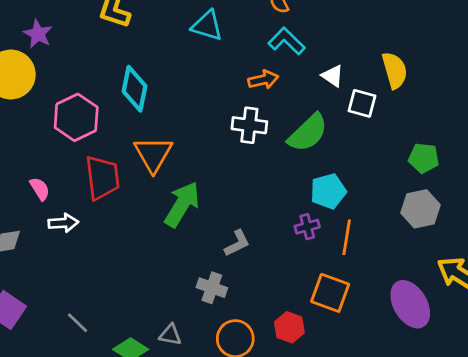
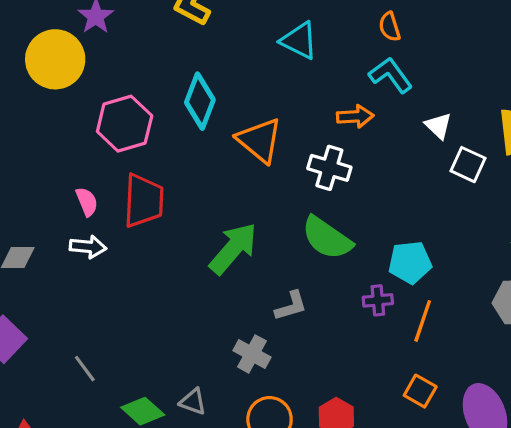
green semicircle: (308, 133) -> (327, 238), moved, turned 69
orange triangle: (153, 154) -> (260, 140), moved, turned -30
pink semicircle: (40, 189) -> (87, 202), moved
orange square: (330, 293) -> (420, 391), moved, size x0.7

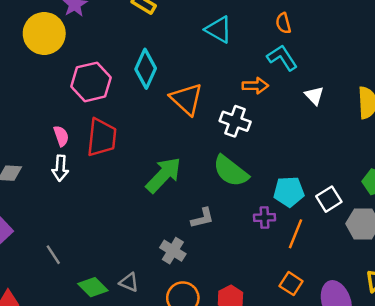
white square: (468, 165) -> (329, 199), moved, turned 30
white arrow: (88, 247) -> (60, 168), turned 85

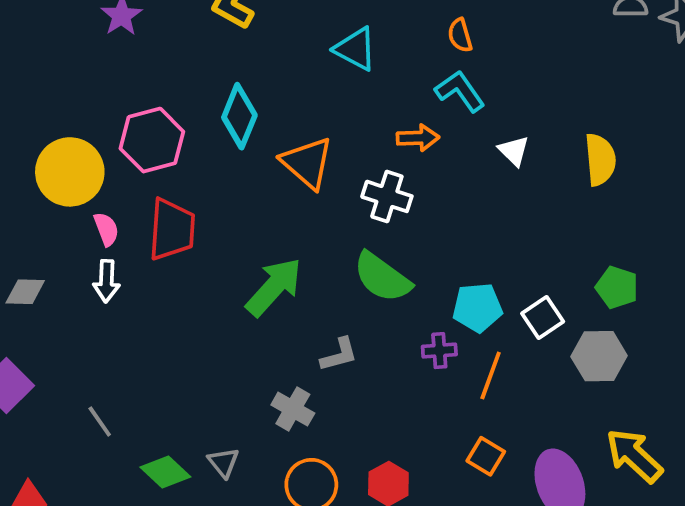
yellow circle: (44, 33) -> (70, 172), moved
gray triangle: (129, 282) -> (223, 462), turned 30

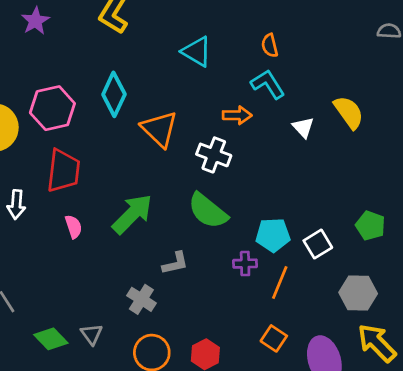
yellow semicircle: (600, 160) -> (349, 112), moved, turned -33
pink semicircle: (106, 229) -> (74, 227), moved
gray hexagon: (599, 356) -> (358, 293), moved

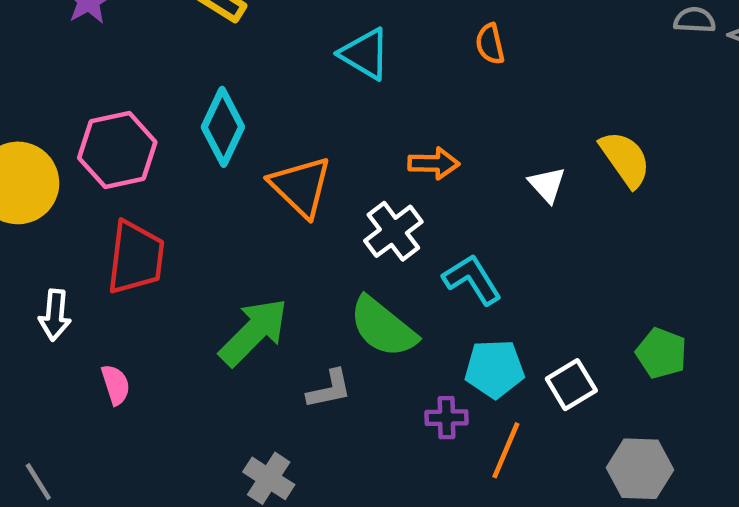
cyan L-shape: (268, 84) -> (472, 279), moved
white cross: (214, 155) -> (393, 231), turned 32
pink semicircle: (74, 227) -> (116, 385), moved
gray L-shape: (175, 263) -> (329, 389), moved

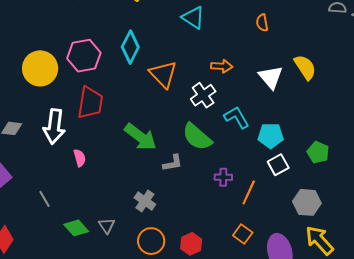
orange semicircle: (490, 44) -> (262, 23), moved
white triangle: (547, 185) -> (271, 77), size x1.5
white arrow: (55, 315) -> (54, 127), size x1.6
green arrow: (254, 332) -> (141, 137), turned 80
cyan pentagon: (494, 369) -> (271, 136), moved

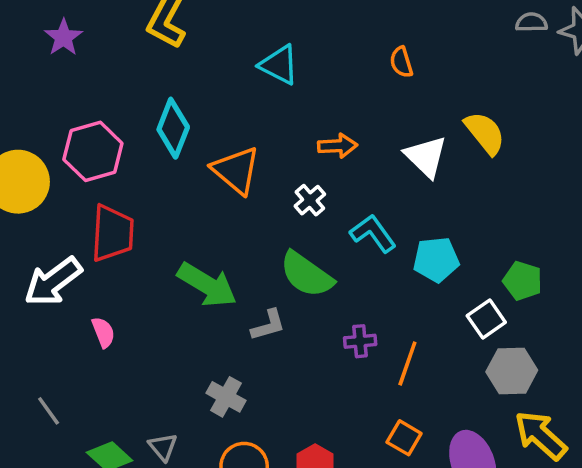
white cross: (203, 95) -> (310, 200), size x0.7
white arrow: (54, 127) -> (53, 282), turned 52
white square: (278, 165) -> (486, 319), moved

